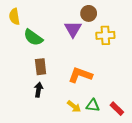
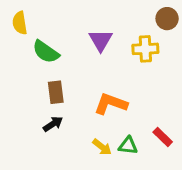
brown circle: (89, 13) -> (167, 19), moved
black arrow: (38, 90) -> (53, 124), turned 48
red rectangle: (117, 109) -> (163, 137), moved

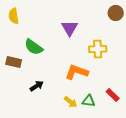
yellow cross: (145, 49) -> (98, 49), moved
green semicircle: (46, 52) -> (34, 47), moved
brown rectangle: (56, 92) -> (14, 62), moved, turned -70

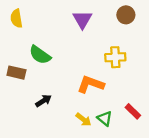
brown circle: (116, 13) -> (126, 15), moved
purple triangle: (70, 28) -> (82, 20), moved
green triangle: (89, 101) -> (105, 118), turned 32

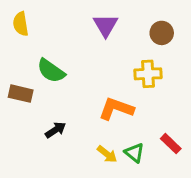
brown circle: (126, 15) -> (162, 33), moved

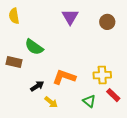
yellow cross: (148, 74) -> (102, 75), moved
orange L-shape: (116, 109) -> (64, 77), moved
yellow arrow: (107, 154) -> (51, 102), moved

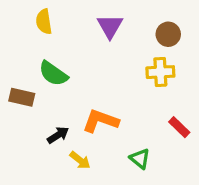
yellow semicircle: (14, 16) -> (44, 22), moved
yellow cross: (102, 75) -> (160, 72), moved
red rectangle: (113, 95) -> (179, 127), moved

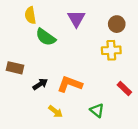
green semicircle: (53, 74) -> (46, 37), moved
black arrow: (58, 135) -> (40, 84), moved

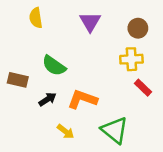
green semicircle: (46, 37) -> (54, 66), moved
red rectangle: (124, 89) -> (143, 88), moved
green triangle: (97, 110) -> (115, 130), size x1.6

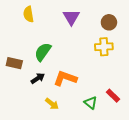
green semicircle: (54, 66) -> (43, 52), turned 90
red rectangle: (143, 88) -> (113, 96), moved
green triangle: (115, 130) -> (91, 103), size x0.6

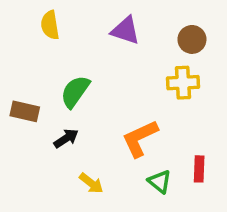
purple triangle: (71, 17) -> (125, 30), turned -42
orange L-shape: (65, 78) -> (140, 138), moved, turned -45
red rectangle: (113, 96) -> (199, 169), turned 48

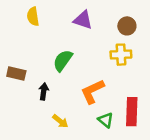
green semicircle: (75, 92) -> (63, 60), moved
black arrow: (66, 138) -> (44, 91), turned -49
red rectangle: (199, 169) -> (132, 112), size x1.6

